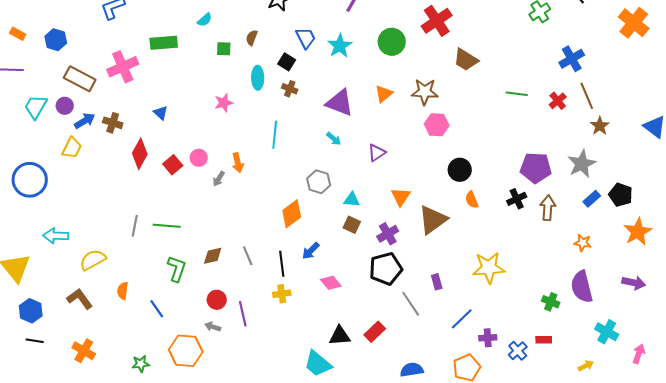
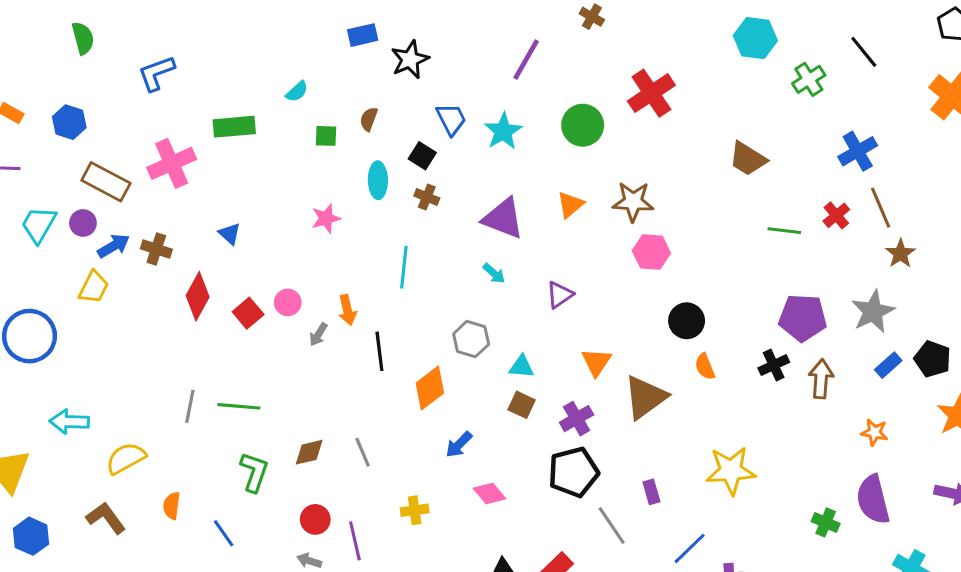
brown trapezoid: (466, 60) -> (748, 159), moved
green line: (517, 94) -> (784, 231), moved
black line: (282, 264) -> (379, 351), moved

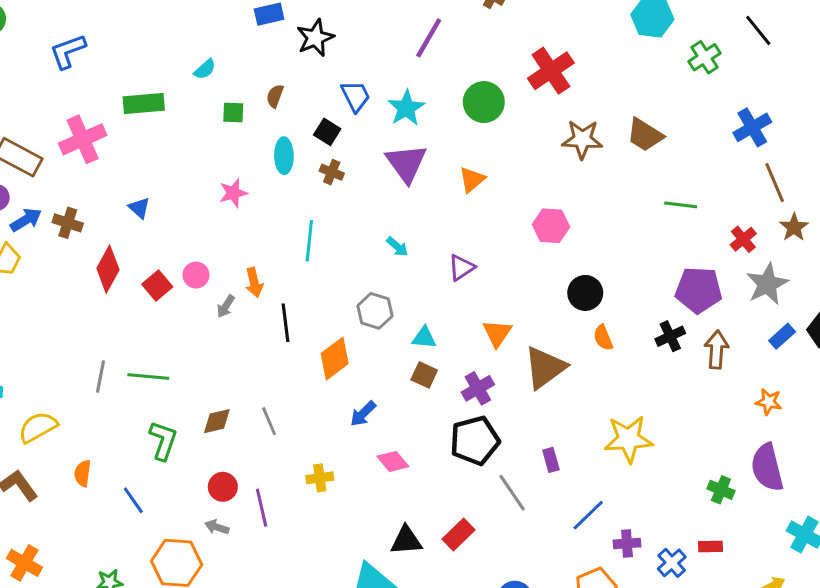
brown star: (633, 202) -> (582, 139), moved
red cross: (836, 215) -> (743, 239), moved
purple triangle: (503, 218) -> (406, 163), moved, turned 33

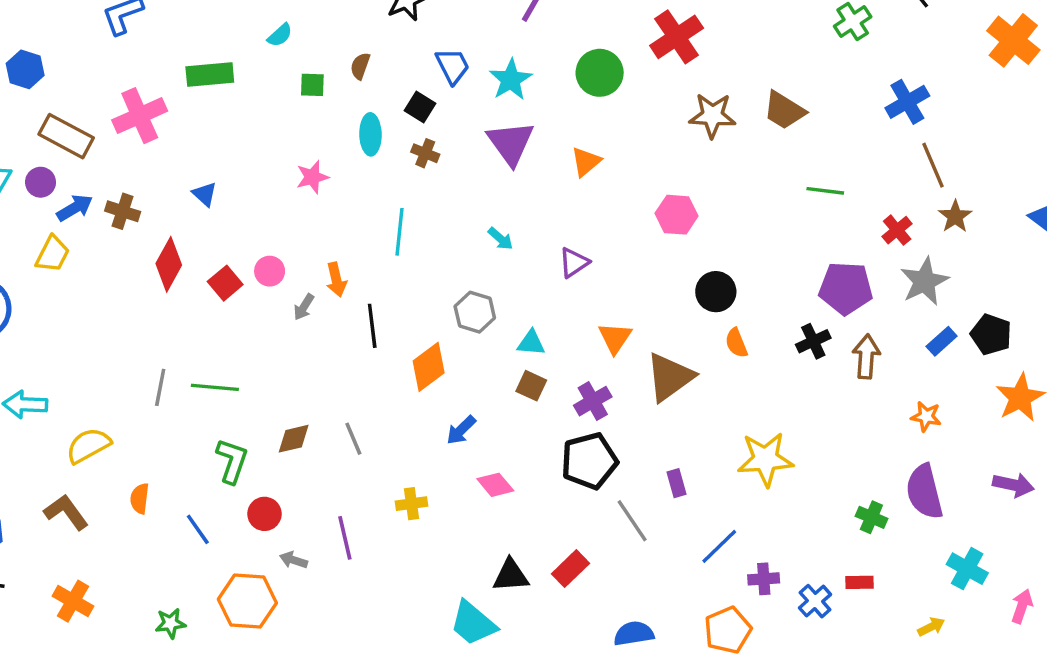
red circle: (223, 487) -> (264, 514), moved

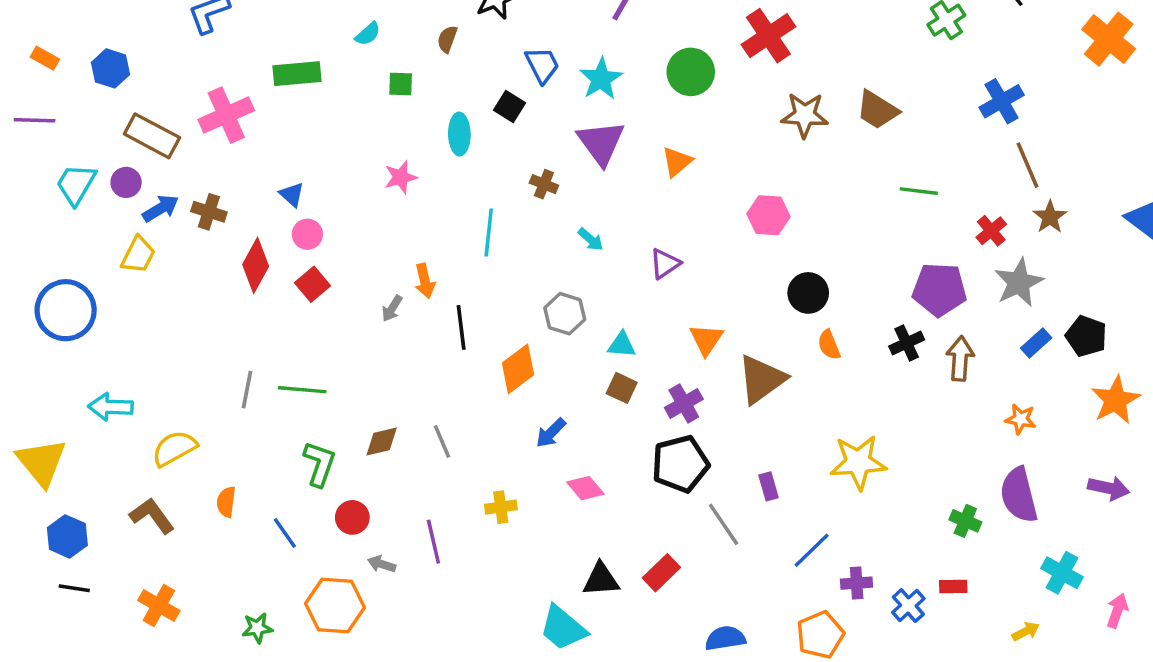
brown semicircle: (360, 66) -> (447, 39), moved
brown cross: (425, 153) -> (544, 184), moved
pink circle: (270, 271) -> (307, 234), moved

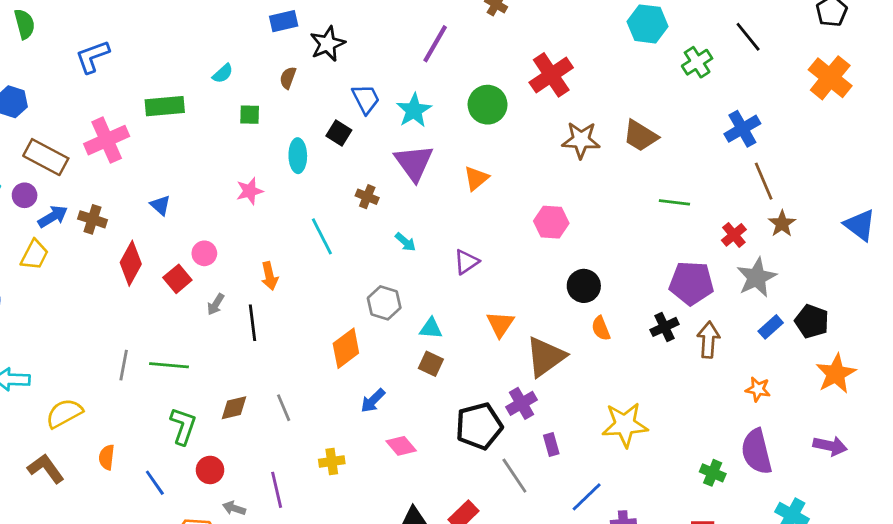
cyan line: (489, 232) -> (322, 236), turned -33
pink circle: (307, 234) -> (204, 253), moved
gray arrow: (392, 308) -> (216, 304), moved
black line: (461, 327) -> (252, 323), moved
purple cross: (684, 403) -> (522, 403), moved

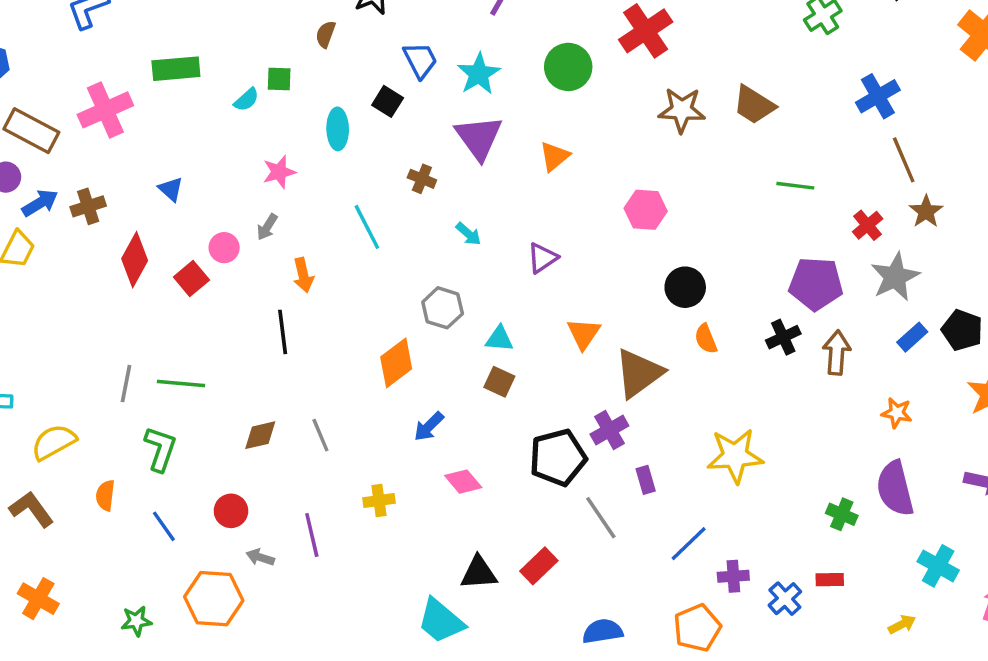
cyan semicircle: (223, 74) -> (246, 100), moved
brown cross: (92, 219) -> (88, 206), turned -36
gray arrow: (216, 304) -> (267, 227), moved
green L-shape: (183, 426) -> (160, 449), moved

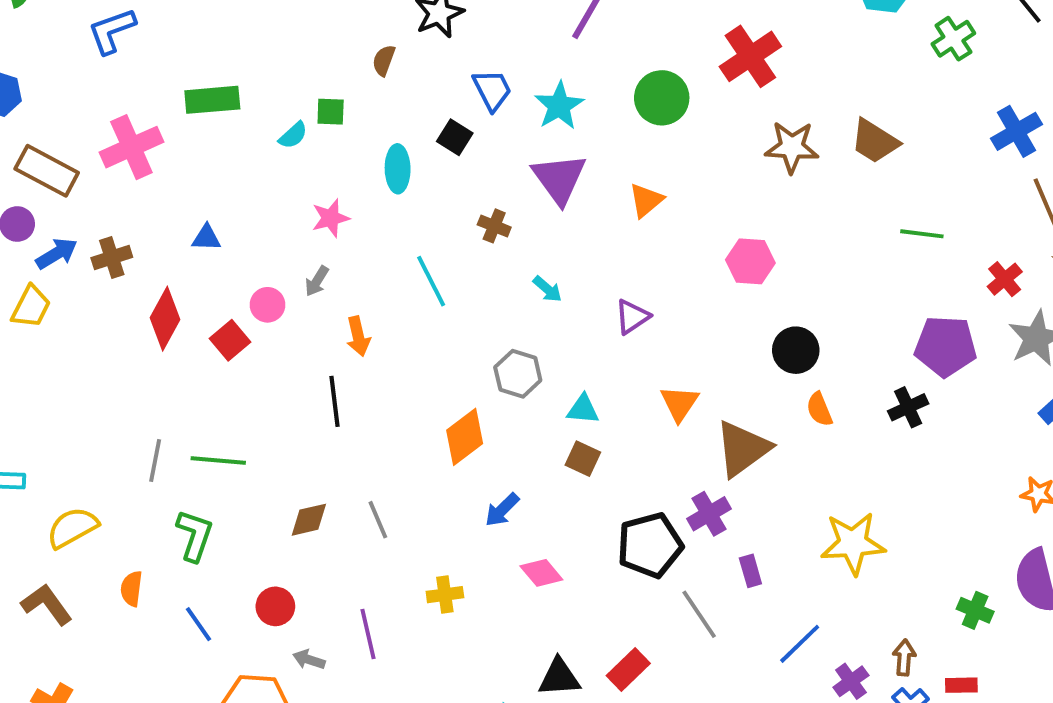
blue triangle: (171, 189) -> (206, 238), turned -40
brown arrow: (837, 353) -> (904, 658), moved, size x0.7
purple cross: (733, 576) -> (851, 681), turned -32

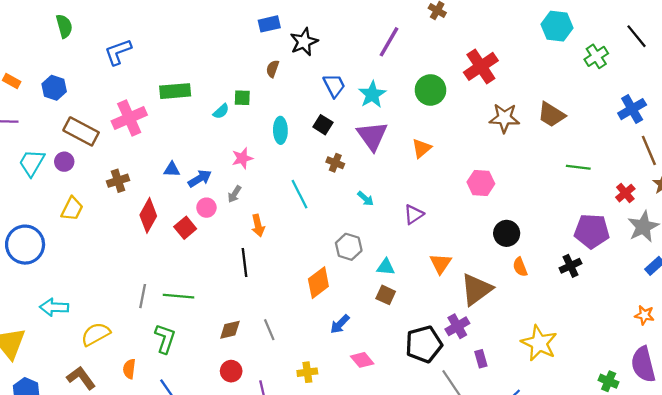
black square: (455, 137) -> (323, 125), moved
blue arrow: (57, 254) -> (200, 178), moved
yellow star: (853, 543) -> (539, 343), turned 30
red circle: (275, 606) -> (231, 371), moved

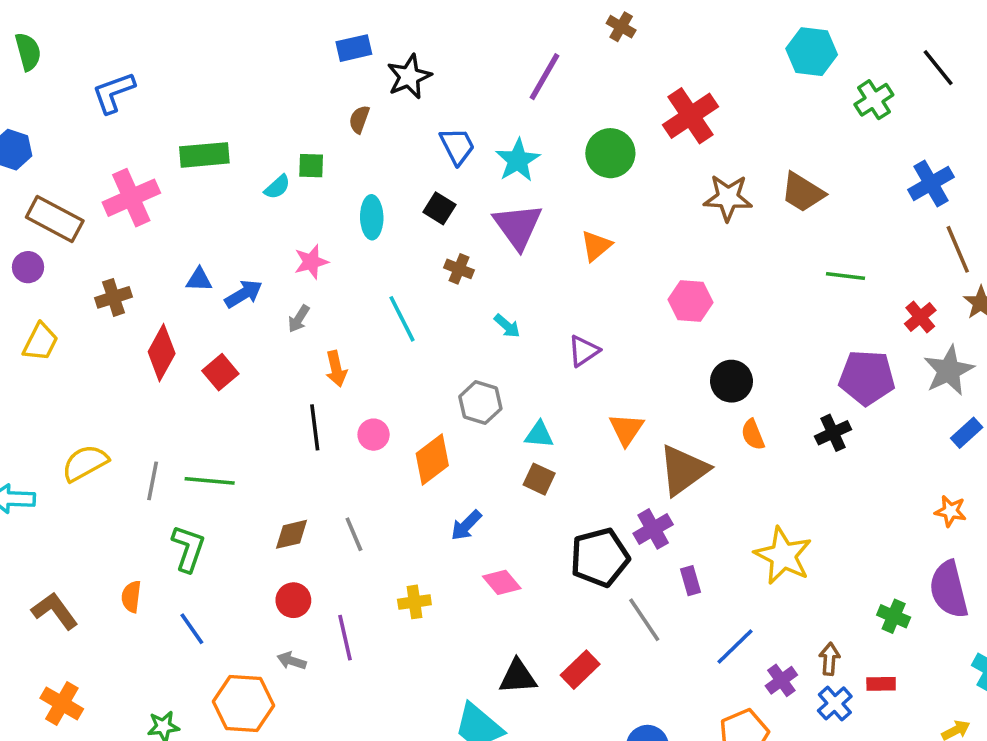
pink circle: (206, 208) -> (374, 435), moved
yellow semicircle: (96, 334) -> (85, 463), moved

